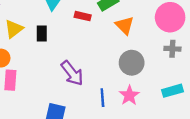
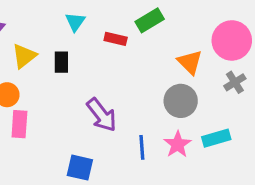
orange triangle: (125, 25) -> (190, 62), moved
gray cross: (172, 49) -> (235, 82), turned -35
cyan rectangle: (172, 91) -> (216, 138), moved

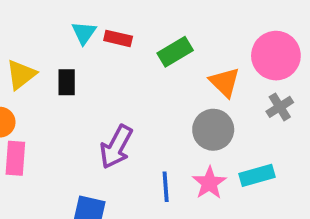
green rectangle: (150, 20) -> (175, 52), moved
red rectangle: (116, 39) -> (118, 38), moved
purple arrow: (102, 115) -> (116, 147), turned 66

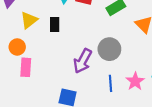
gray circle: (213, 130) -> (109, 49), moved

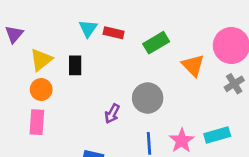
orange circle: (17, 47) -> (41, 89), moved
purple arrow: (83, 61) -> (112, 114), size x0.6

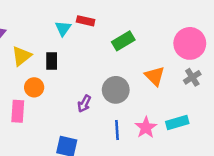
red rectangle: (114, 33) -> (86, 21), moved
orange triangle: (193, 65) -> (155, 76), moved
orange circle: (41, 89) -> (34, 87), moved

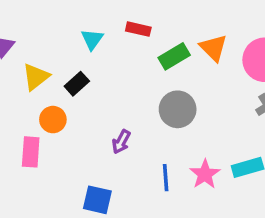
red rectangle: (86, 21) -> (138, 29), moved
black rectangle: (52, 61) -> (77, 84), turned 48
orange triangle: (155, 76) -> (213, 48), moved
gray circle: (116, 90) -> (178, 109), moved

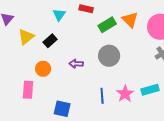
orange circle: (53, 120) -> (43, 69), moved
purple arrow: (121, 142) -> (76, 64), moved, turned 64
pink rectangle: (31, 152) -> (28, 90), moved

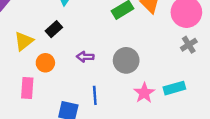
yellow triangle: (26, 37) -> (24, 41), moved
gray circle: (109, 56) -> (126, 60), moved
blue line: (102, 96) -> (95, 95), moved

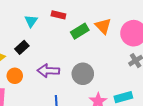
purple arrow: (85, 57) -> (48, 71), size x1.5

